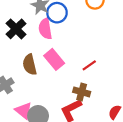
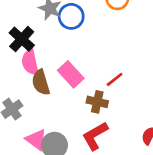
pink semicircle: (45, 29) -> (30, 62), moved
brown cross: (82, 92) -> (97, 102), moved

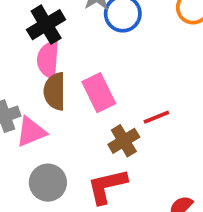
brown cross: (97, 102) -> (124, 141), turned 30
pink triangle: (36, 140) -> (31, 132), moved, turned 45

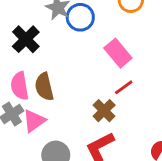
pink semicircle: (48, 60) -> (20, 86), moved
pink rectangle: (99, 93) -> (118, 53), moved

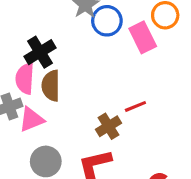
black cross: (26, 39) -> (40, 52), moved
pink rectangle: (118, 53) -> (143, 37), moved

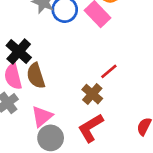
pink triangle: (31, 119) -> (42, 116), moved

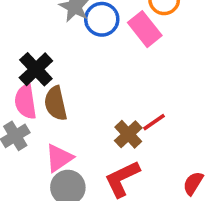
red line: (109, 71) -> (154, 122), moved

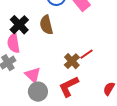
brown semicircle: (56, 103) -> (46, 25), moved
pink triangle: (59, 158) -> (33, 75), turned -42

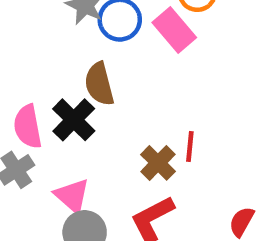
black cross: (19, 25) -> (74, 120), moved
red line: (86, 54) -> (190, 146), turned -48

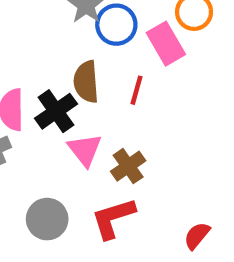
red line: (190, 146) -> (136, 90), moved
pink triangle: (72, 196) -> (85, 150), moved

